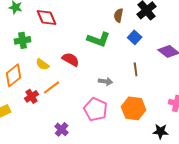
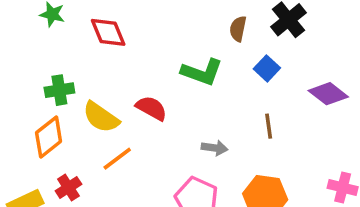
green cross: (23, 40) -> (59, 90), moved
yellow semicircle: (43, 64) -> (101, 117), size x1.5
red cross: (32, 96) -> (68, 188), moved

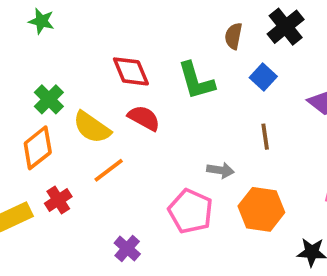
red diamond: (108, 32) -> (131, 71), moved
green L-shape: (202, 72) -> (196, 81), turned 54
green cross: (59, 90) -> (49, 99), turned -36
gray arrow: (215, 148) -> (220, 170), moved

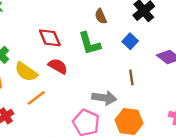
brown semicircle: (233, 36) -> (101, 16), moved, turned -35
gray arrow: (220, 170) -> (104, 98), size x1.5

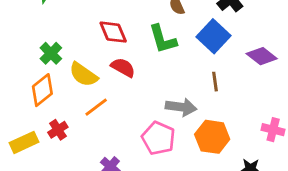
blue square: (130, 41) -> (214, 36), size x1.6

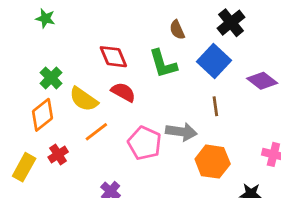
pink pentagon: (158, 138) -> (145, 143), moved
yellow rectangle: (24, 142) -> (24, 167), turned -36

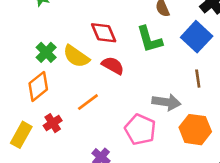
yellow semicircle: (84, 99) -> (76, 56), moved
pink pentagon: (145, 143) -> (140, 130), moved

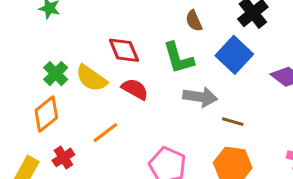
brown line: (198, 79) -> (233, 122), moved, turned -66
gray arrow: (166, 102) -> (200, 97), moved

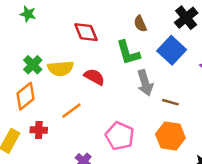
red diamond: (124, 50) -> (86, 32), moved
yellow semicircle: (91, 78) -> (61, 68), turned -40
gray arrow: (200, 97) -> (145, 83), turned 65
red cross: (63, 157) -> (39, 130), turned 35

